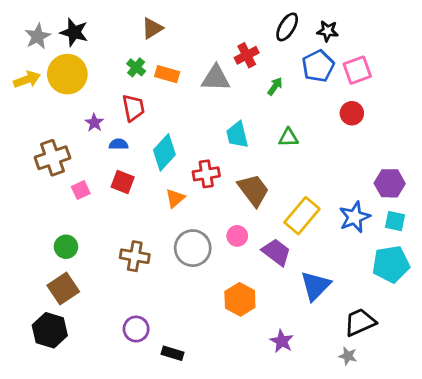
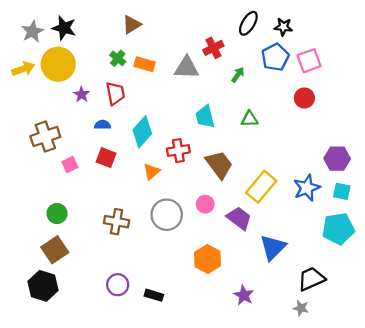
purple star: (94, 123) -> (82, 94), moved
black rectangle: (173, 353) -> (154, 295), moved

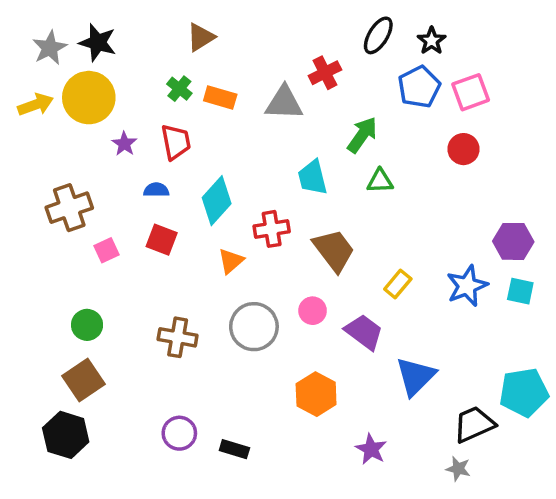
black star: (283, 27) -> (432, 41), turned 30
green arrow: (238, 75) -> (362, 135), moved, size x1.5
yellow rectangle: (261, 187) -> (398, 284), size x0.6
cyan pentagon: (338, 229) -> (524, 392), moved

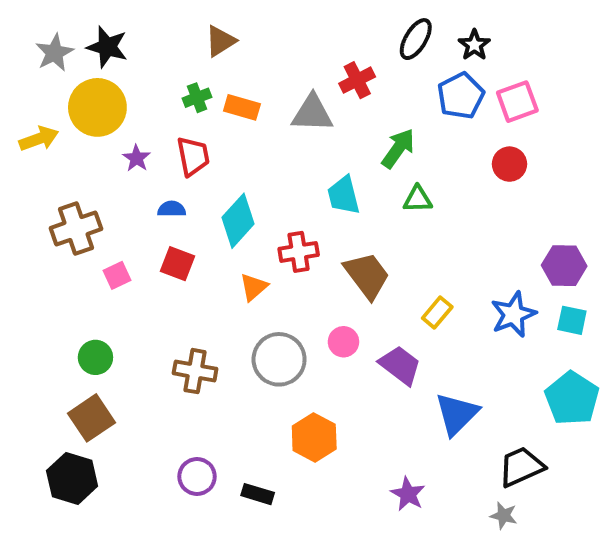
green cross: (179, 89) -> (197, 98), turned 30
yellow arrow: (36, 105) -> (39, 139), moved
cyan pentagon: (524, 392) -> (572, 398), moved, turned -30
orange hexagon: (316, 394) -> (314, 437), moved

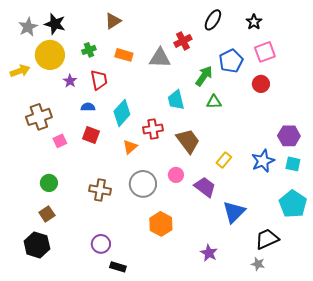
black star: (474, 45) -> (254, 22), moved
blue pentagon: (461, 96) -> (231, 61), moved
green cross: (197, 98) -> (89, 50), moved
brown square: (92, 418) -> (47, 214), size x0.7
black rectangle: (258, 494) -> (118, 267), moved

